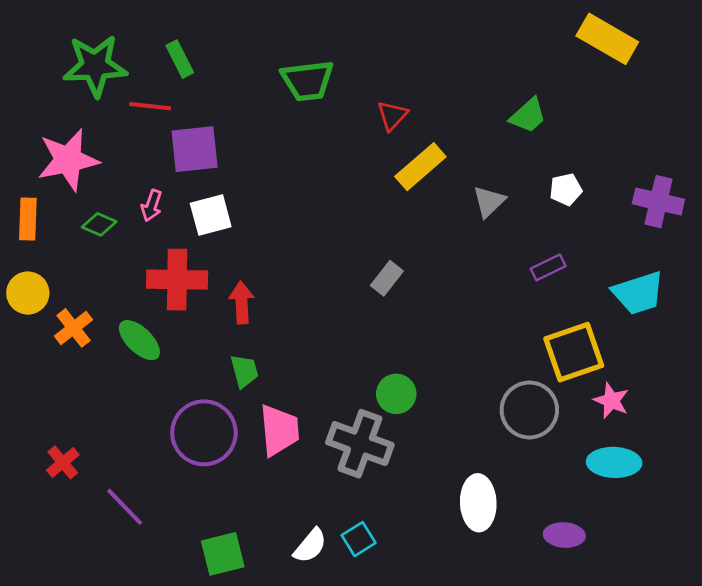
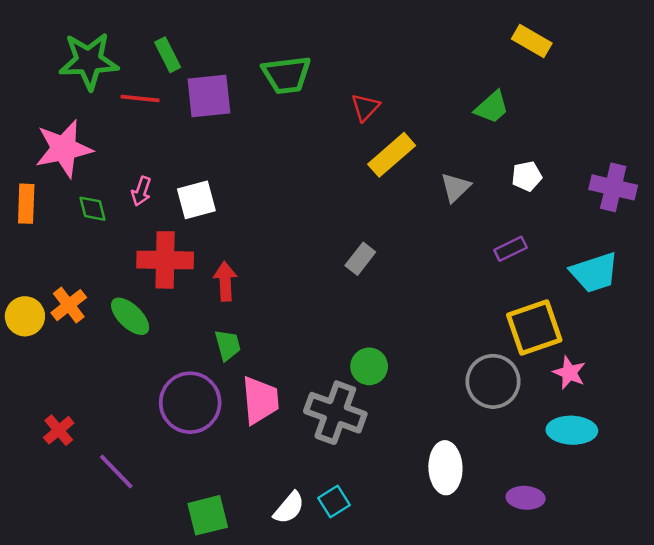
yellow rectangle: (607, 39) -> (532, 41), moved, size x0.7
purple square: (195, 149) -> (209, 96), moved
green diamond: (99, 224) -> (93, 209), turned 52
yellow circle: (28, 293) -> (25, 316), moved

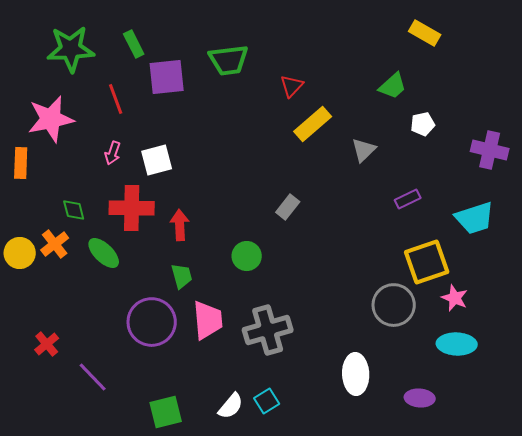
red line: (140, 99) -> (116, 99), moved, turned 64
white pentagon: (527, 176) -> (423, 124), moved
green diamond: (93, 209) -> (74, 210), moved
green circle: (369, 366) -> (247, 256), moved
gray cross: (335, 413) -> (268, 330), turned -36

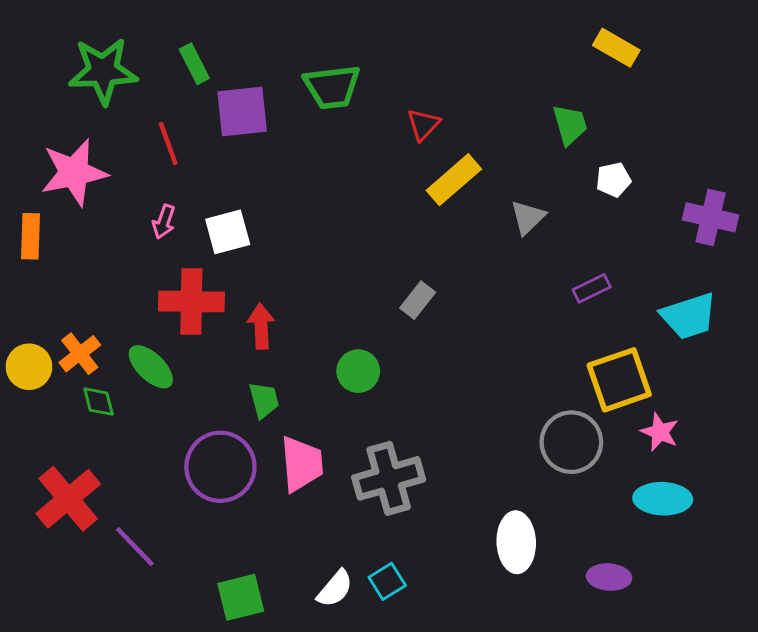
green trapezoid: (393, 86) -> (570, 125), turned -64
green diamond: (74, 210) -> (99, 402), moved
red cross: (47, 344) -> (68, 499), size x1.8

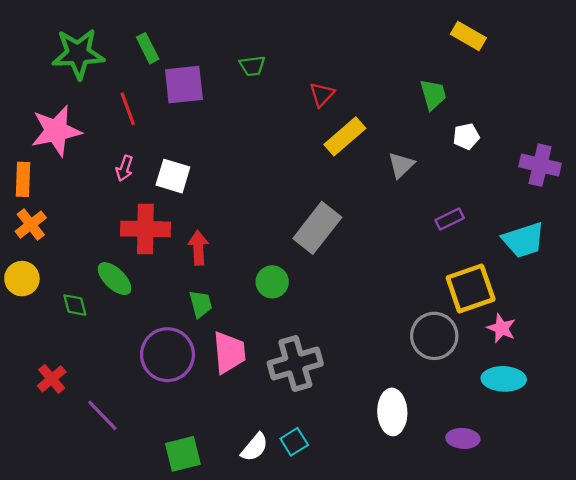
green trapezoid: (332, 87) -> (252, 66), size x0.6
white square: (228, 232) -> (173, 176), turned 32
gray rectangle: (418, 300) -> (317, 228), size x1.8
orange cross: (80, 354) -> (31, 225), moved
red cross: (68, 499) -> (52, 379), size x0.6

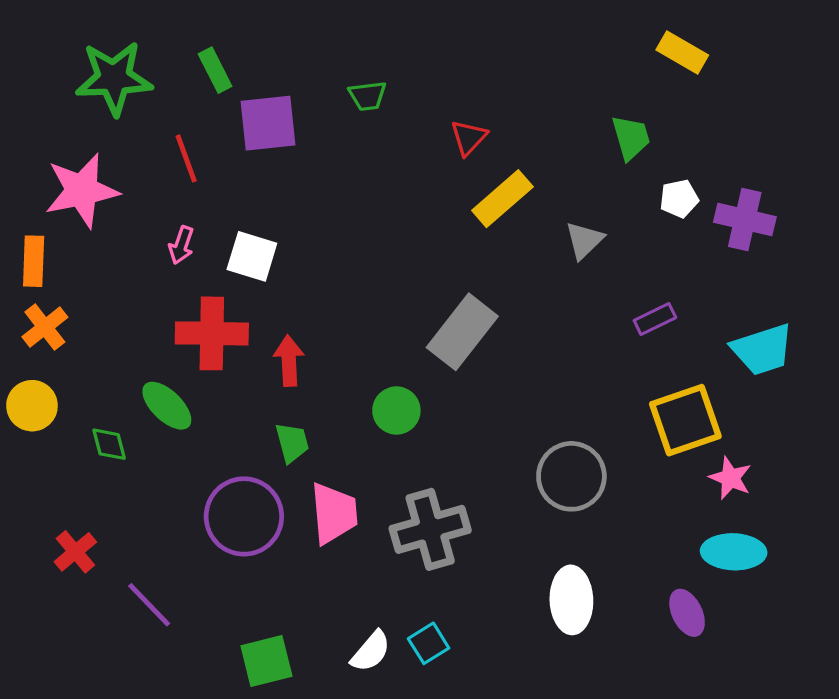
purple cross: (540, 165) -> (745, 219), moved
gray circle: (434, 336) -> (571, 476), moved
purple ellipse: (463, 438) -> (687, 613), moved, turned 60

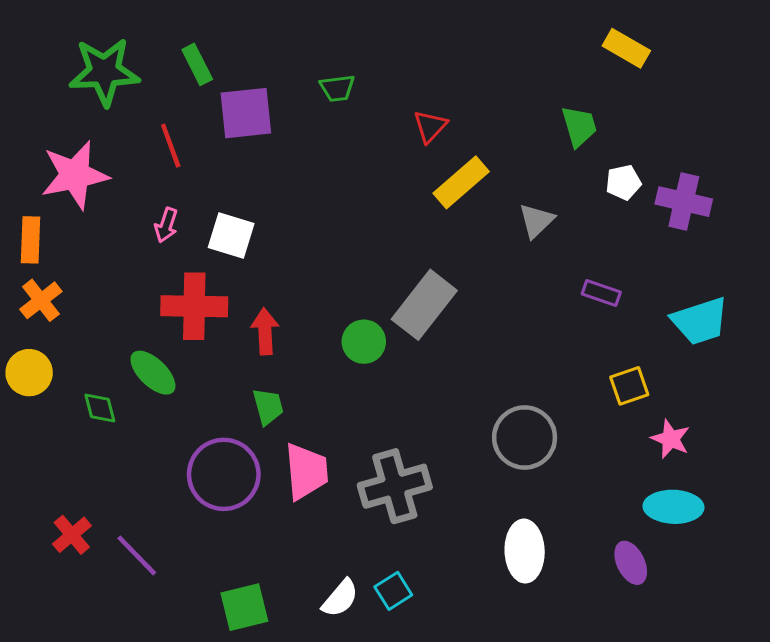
purple rectangle: (655, 319) -> (601, 293), turned 45
green circle: (396, 411) -> (364, 342), moved
yellow square: (685, 420) -> (629, 386), size x0.6
red cross: (75, 552) -> (72, 535), moved

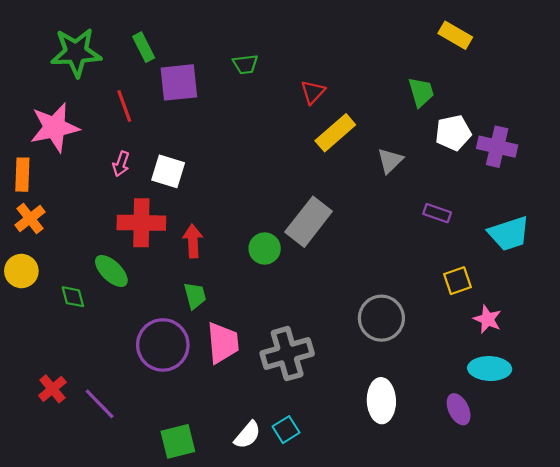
white pentagon: (623, 182) -> (453, 133), size x1.4

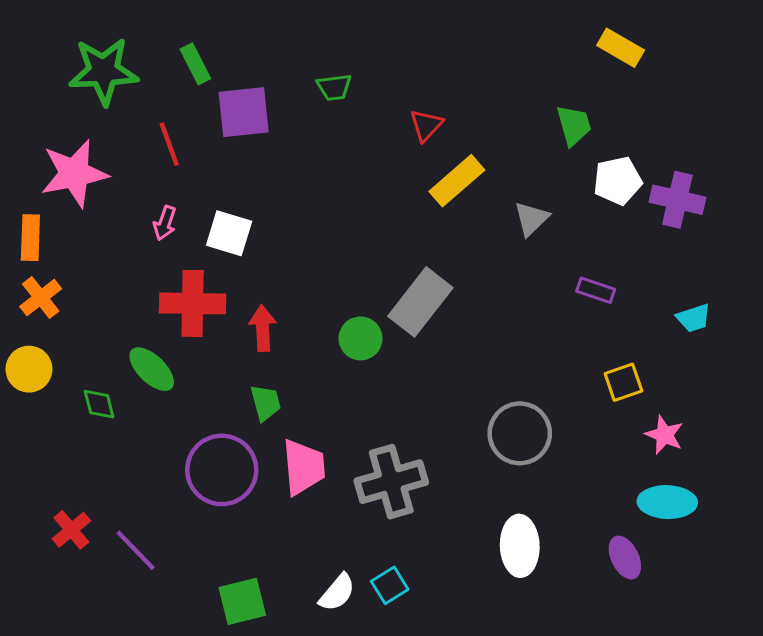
cyan trapezoid: (509, 234) -> (694, 318), size x0.6

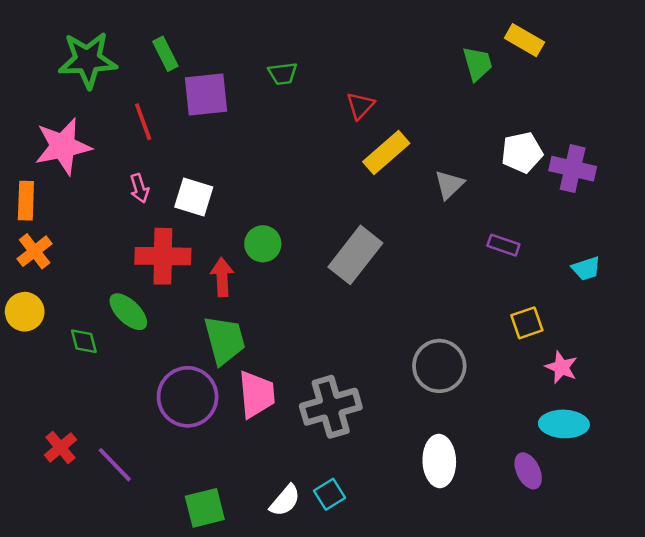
green trapezoid: (574, 125) -> (478, 64), moved
pink arrow: (165, 223) -> (139, 188), turned -36
green circle: (361, 338) -> (263, 244), moved
green trapezoid: (266, 403) -> (225, 340), size x1.6

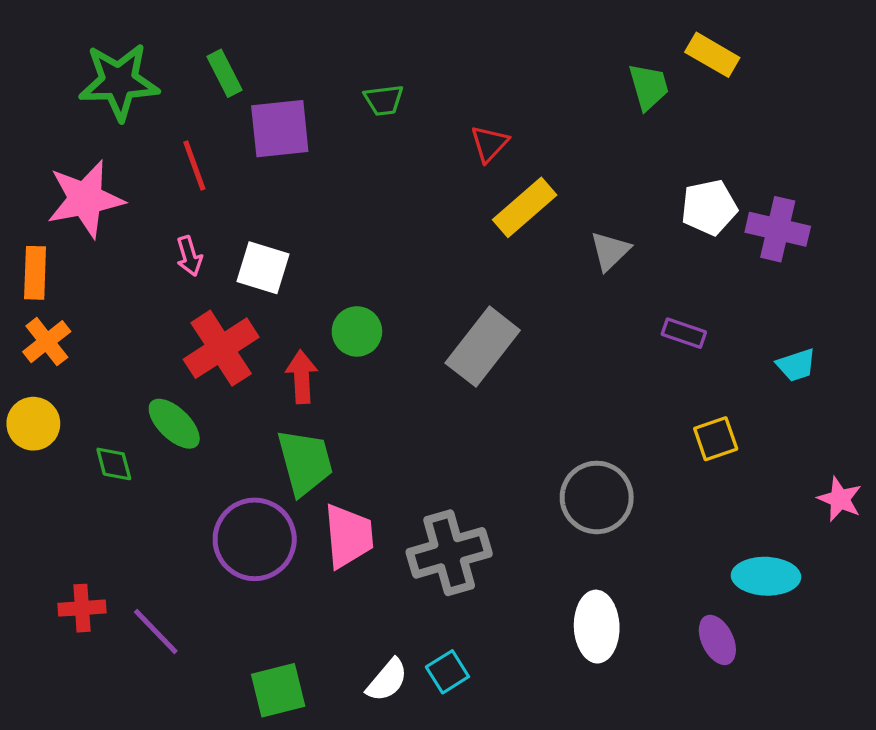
red cross: (163, 256) -> (221, 348), turned -34
pink star: (561, 367) -> (840, 499), moved
red cross: (60, 447) -> (82, 608), turned 36

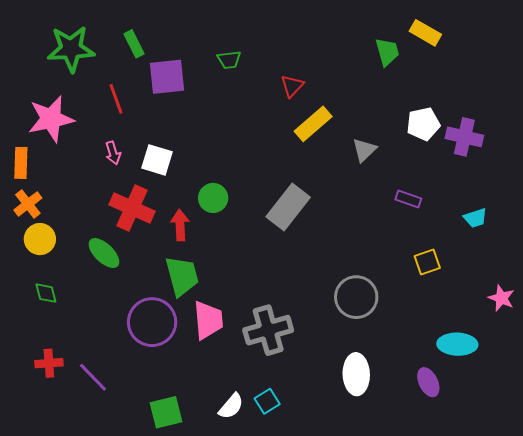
red cross: (221, 348) -> (132, 208), turned -33
yellow circle: (33, 424) -> (40, 239), moved
green diamond: (114, 464) -> (46, 293), moved

